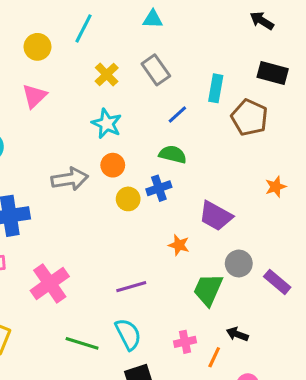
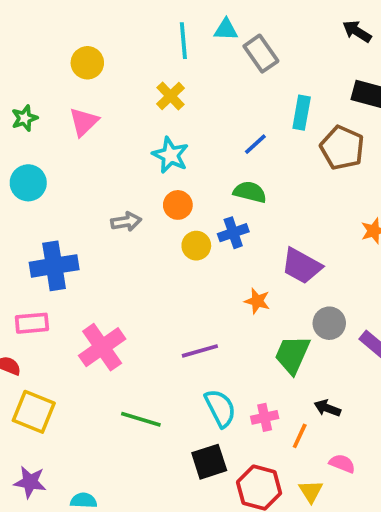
cyan line: (84, 28) -> (183, 41), moved, turned -32
gray rectangle: (156, 70) -> (261, 54), moved
gray arrow: (70, 179) -> (126, 222), size x0.7
cyan semicircle: (128, 334) -> (220, 408), moved

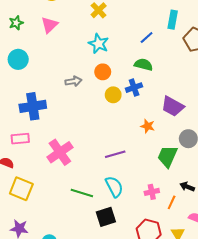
cyan semicircle: (220, 408) -> (114, 187), moved
black square: (209, 462) -> (106, 217), moved

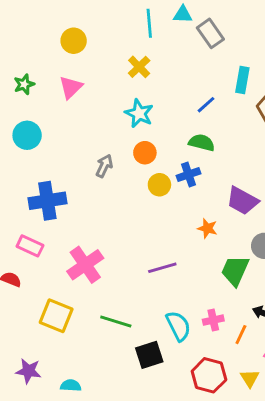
gray arrow: (73, 81) -> (104, 166), turned -56
pink rectangle: (20, 139) -> (30, 246), turned 30
cyan semicircle: (114, 187) -> (178, 326), moved
yellow square: (21, 189) -> (56, 316), moved

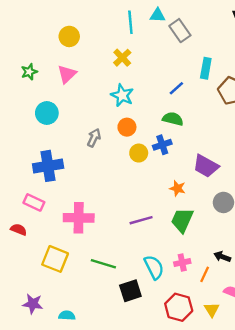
cyan circle: (27, 135) -> (47, 113), moved
pink cross: (85, 265) -> (79, 218), turned 36
green trapezoid: (235, 271) -> (182, 220), moved

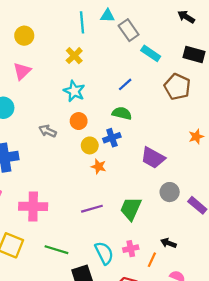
cyan rectangle: (206, 68) -> (151, 53), moved, turned -66
gray arrow: (94, 138) -> (48, 131), turned -91
orange star: (178, 188) -> (99, 167), moved

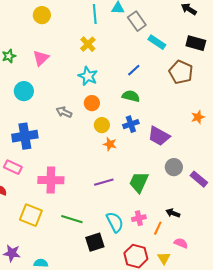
yellow circle: (24, 36) -> (42, 15), moved
blue cross: (112, 138) -> (131, 124), moved

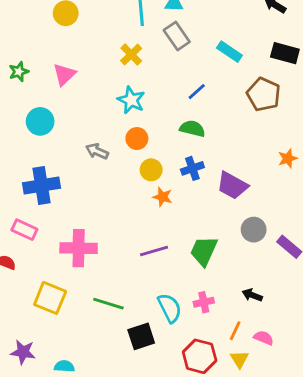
gray rectangle: (137, 21) -> (177, 36), moved
orange line: (158, 228) -> (235, 331), moved

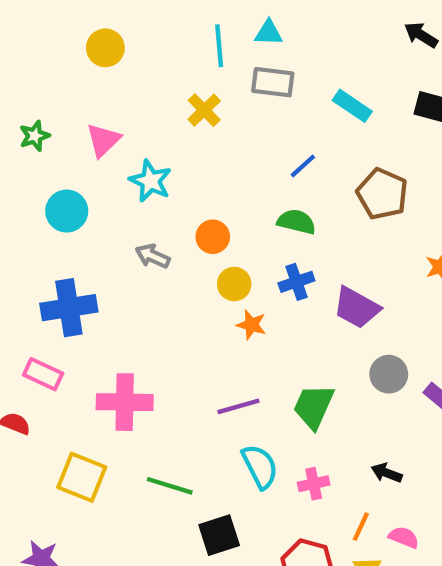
gray rectangle: (177, 36) -> (273, 82), turned -48
brown pentagon: (264, 94) -> (382, 194), moved
cyan star: (131, 100) -> (150, 181), moved
cyan semicircle: (170, 308) -> (260, 466), moved

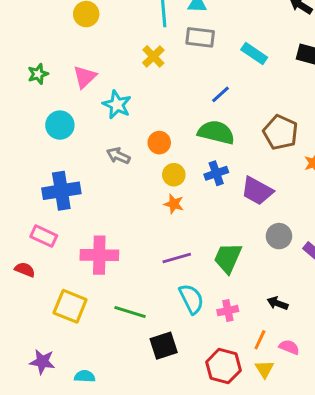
brown pentagon: (382, 194) -> (280, 132), moved
green semicircle: (296, 222) -> (216, 132), size x1.4
orange star: (251, 325) -> (174, 204), moved

